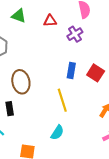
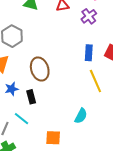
yellow line: (62, 100) -> (95, 81), moved

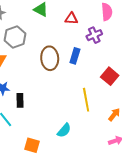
blue rectangle: (89, 53) -> (75, 56), moved
brown ellipse: (40, 69) -> (50, 58), moved

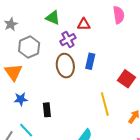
purple cross: (94, 35) -> (68, 40), moved
black rectangle: (20, 100) -> (47, 110), moved

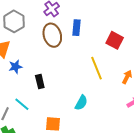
blue star: (21, 99) -> (15, 67), moved

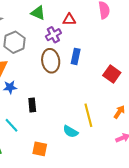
yellow line: (96, 68) -> (88, 115), moved
cyan semicircle: (81, 103) -> (71, 132), turned 84

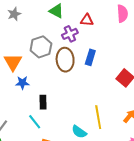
gray hexagon: (14, 42) -> (41, 47), moved
cyan line: (11, 125) -> (35, 122), moved

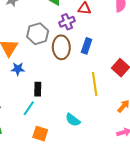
yellow line: (98, 117) -> (95, 84), moved
cyan line: (35, 122) -> (29, 108), turned 70

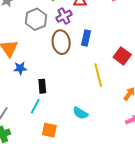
gray hexagon: (38, 34) -> (36, 19), moved

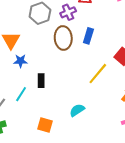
yellow line: (98, 75) -> (98, 74), turned 50
cyan line: (35, 106) -> (21, 94), moved
cyan semicircle: (80, 113) -> (77, 110), turned 112

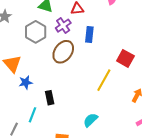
blue rectangle: (88, 36) -> (89, 35), moved
brown ellipse: (63, 38) -> (63, 52), turned 50

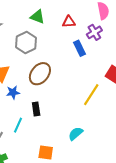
purple cross: (63, 26) -> (94, 32), moved
blue rectangle: (89, 35) -> (79, 48), turned -35
brown ellipse: (63, 52) -> (40, 74), moved

